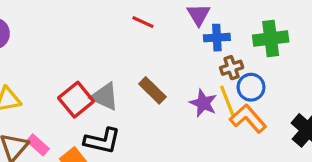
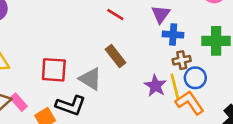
brown rectangle: (152, 90) -> (115, 56), moved
gray triangle: (105, 97) -> (90, 79), moved
red square: (76, 100) -> (54, 70), turned 36

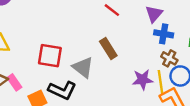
brown cross: (182, 60) -> (169, 58), turned 35
purple star: (155, 86) -> (143, 80), turned 30

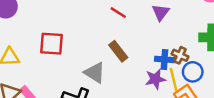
blue cross: (164, 34) -> (164, 59), moved
red square: (50, 56) -> (52, 44), moved

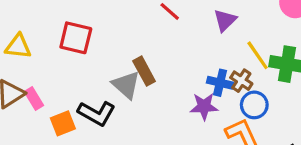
brown rectangle: (118, 51) -> (144, 71), moved
yellow line: (174, 80) -> (258, 55), moved, turned -30

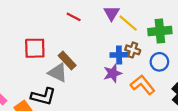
red square: (76, 38) -> (35, 48), moved
yellow line: (258, 55) -> (128, 23), moved
blue circle: (254, 105) -> (159, 62), moved

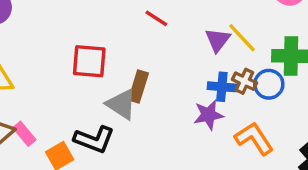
purple triangle: (111, 13) -> (218, 40), moved
brown rectangle: (67, 60) -> (138, 87), turned 54
blue circle: (159, 62) -> (269, 84), moved

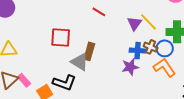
orange L-shape: (254, 138) -> (164, 68), moved

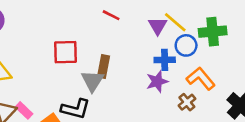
brown cross: (151, 47) -> (187, 102), moved, turned 32
blue circle: (165, 48) -> (186, 45), moved
gray triangle: (80, 62) -> (92, 81), turned 36

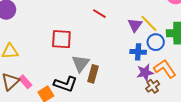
brown rectangle: (104, 66) -> (93, 74), moved
purple star: (157, 81) -> (145, 73), moved

